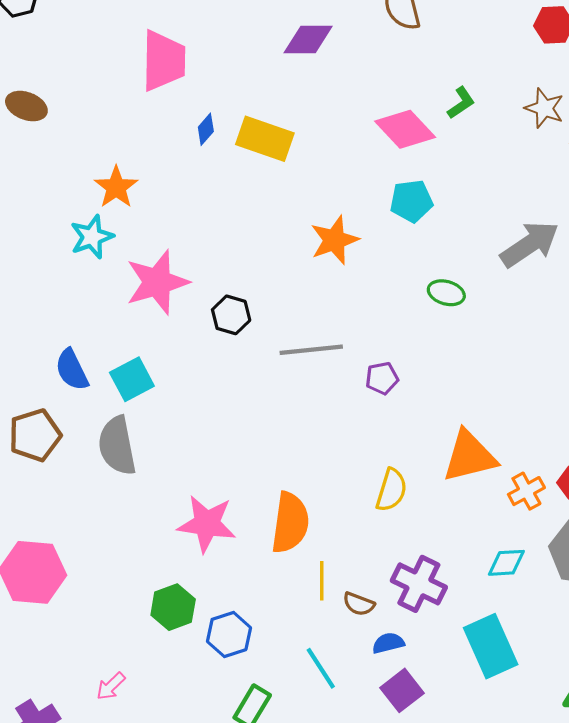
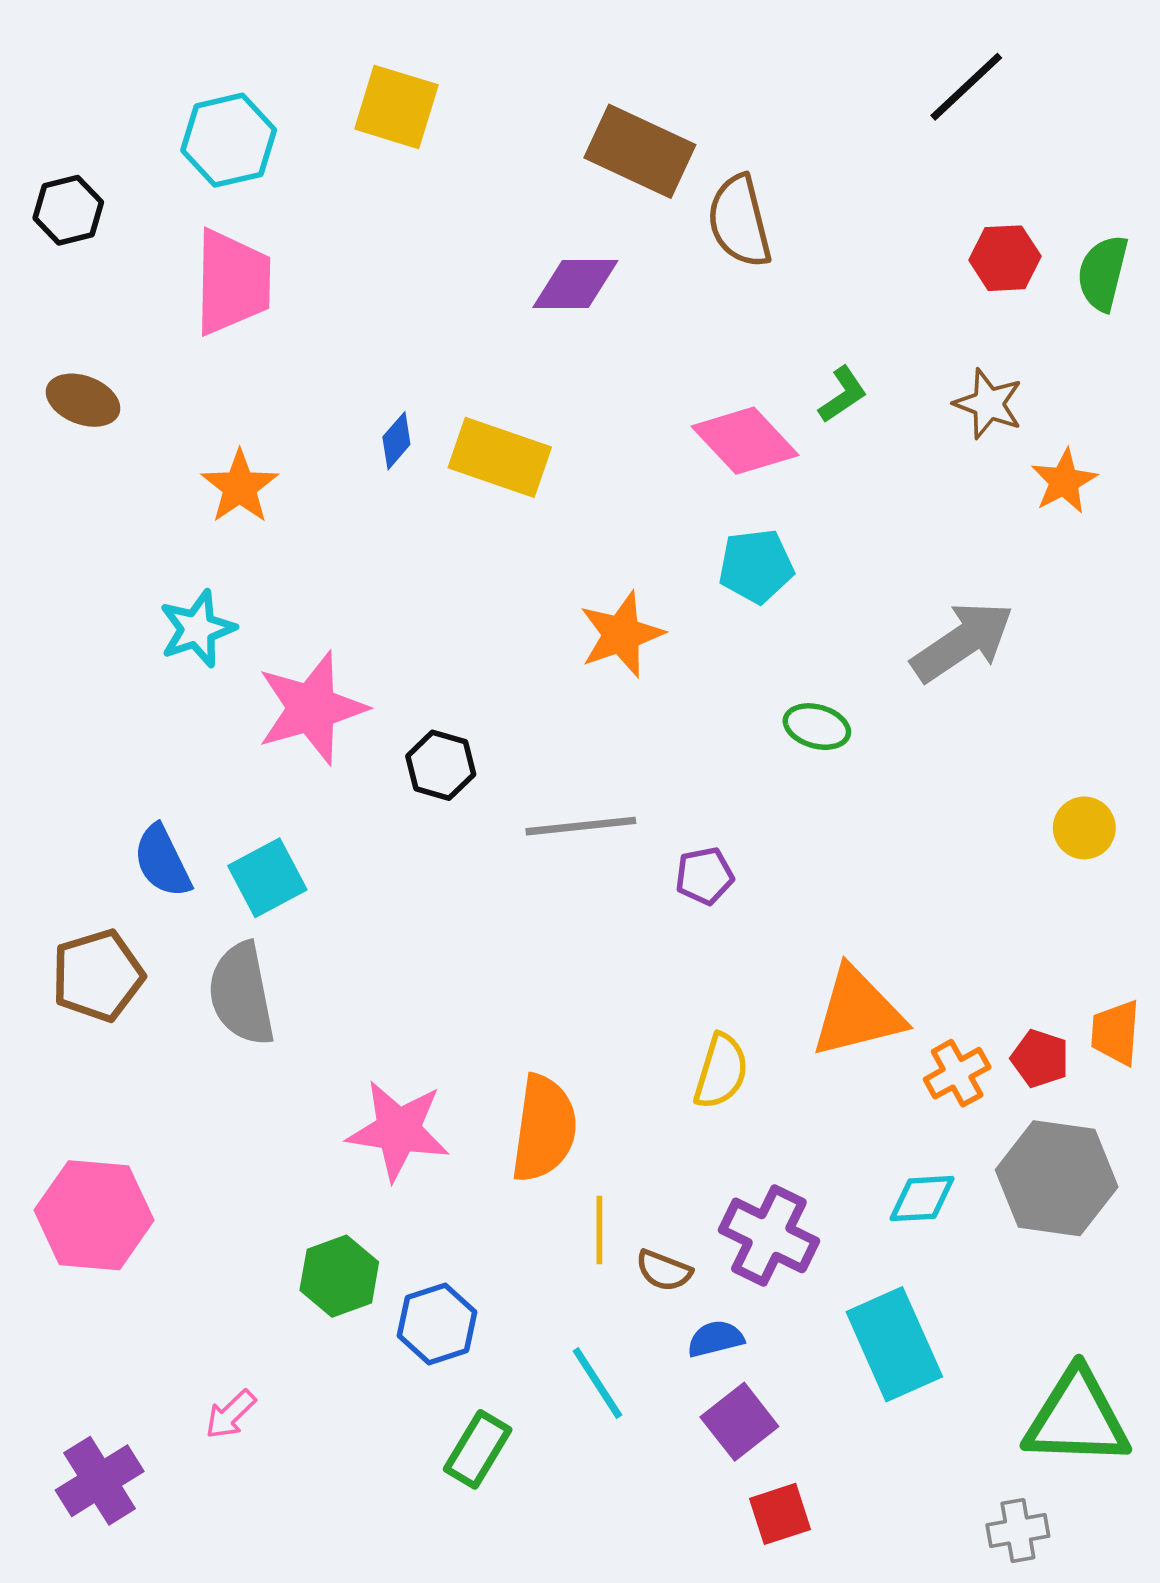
pink trapezoid: (164, 61) -> (232, 282), moved
orange star: (116, 187) -> (240, 487), moved

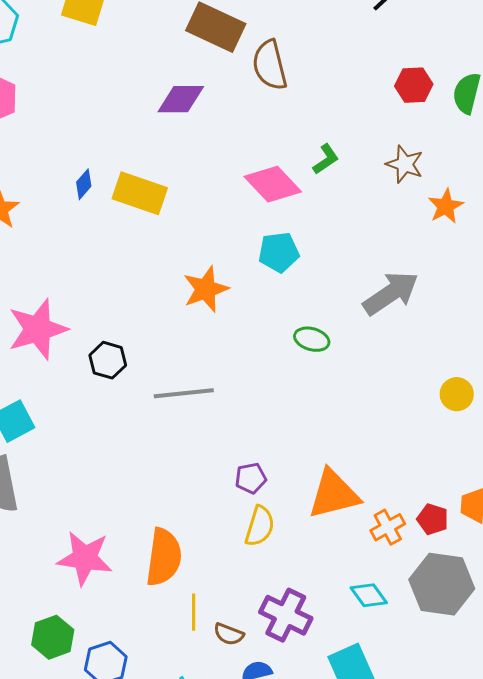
purple pentagon: (704, 876) -> (251, 478), moved
cyan diamond: (922, 1199) -> (369, 595), turned 57

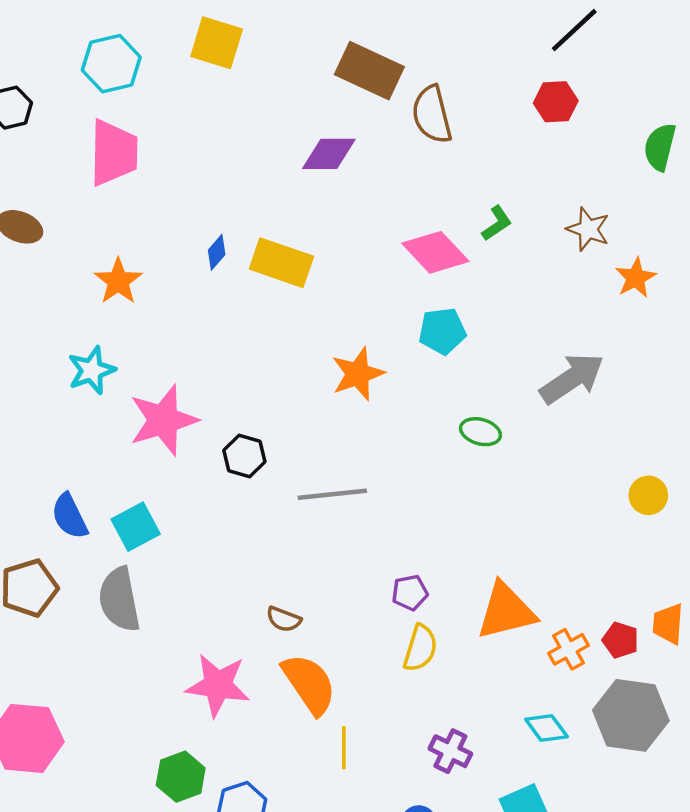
red hexagon: (414, 85) -> (556, 102), moved
orange semicircle: (164, 557) -> (309, 684), turned -42
purple cross: (286, 615) -> (450, 751), size x0.7
brown semicircle: (229, 634) -> (284, 619), moved

